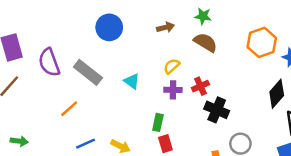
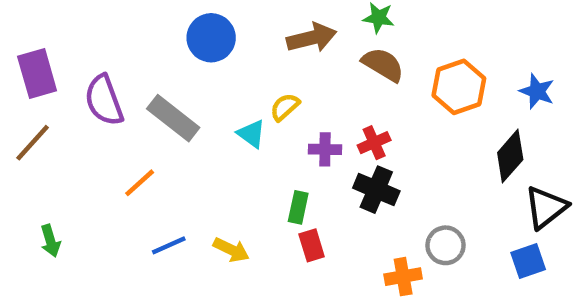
brown arrow: (165, 27) -> (312, 38), size x1.5
orange hexagon: (262, 42) -> (459, 87), moved
yellow semicircle: (172, 66) -> (285, 107), moved
black cross: (217, 110) -> (376, 190), moved
green arrow: (19, 141) -> (50, 241), turned 66

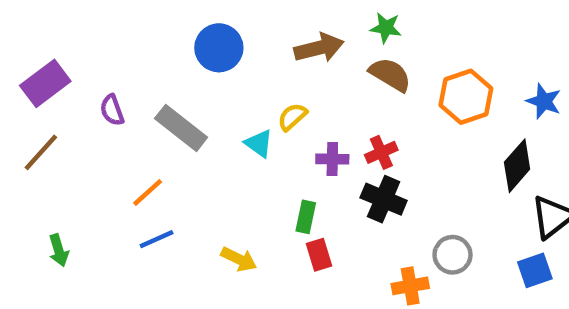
purple rectangle: (37, 73) -> (45, 83), turned 69
purple semicircle: (104, 100) -> (112, 110), size x0.6
blue line: (169, 245) -> (157, 239), moved

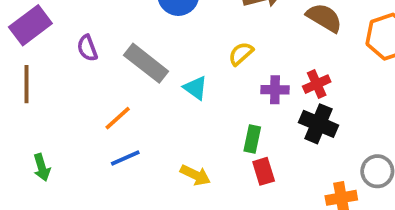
cyan triangle: (259, 143) -> (195, 88), moved
brown line: (41, 152) -> (27, 84), turned -42

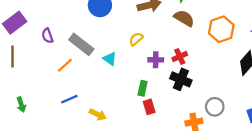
orange line: (118, 118) -> (65, 65), moved
yellow arrow: (195, 175) -> (98, 114), moved

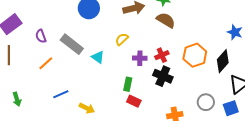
orange hexagon: (221, 29) -> (195, 55), moved
orange line: (65, 65) -> (46, 63), moved
red rectangle: (149, 107) -> (134, 101), turned -48
gray circle: (215, 107) -> (206, 102), moved

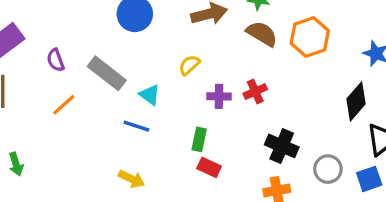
orange hexagon: (195, 55) -> (310, 37), moved
black cross: (163, 76) -> (282, 146), moved
blue line: (61, 94) -> (136, 126), moved, turned 42

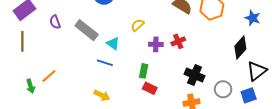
orange line: (64, 105) -> (49, 76), moved

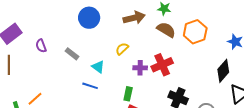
gray rectangle: (87, 30) -> (72, 54), size x0.6
red cross: (178, 41) -> (162, 65), size x1.5

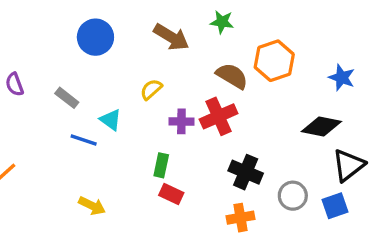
brown arrow: (134, 18) -> (171, 37), turned 45
brown semicircle: (166, 30) -> (232, 76), moved
black diamond: (223, 71) -> (321, 127), turned 60
blue line: (90, 86) -> (84, 140), moved

